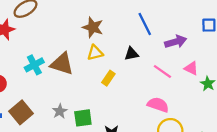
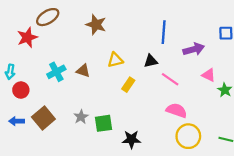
blue line: (145, 24) -> (164, 32), turned 30
brown star: (93, 27) -> (96, 25), moved
brown triangle: (62, 64) -> (83, 71), size x0.6
pink line: (162, 72) -> (170, 79), moved

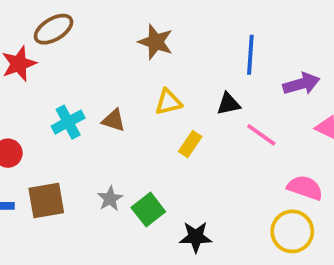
brown star: (96, 25) -> (156, 42), moved
pink semicircle: (176, 110) -> (305, 188), moved
brown square: (43, 118) -> (46, 200), turned 30
green square: (104, 123) -> (148, 210), turned -30

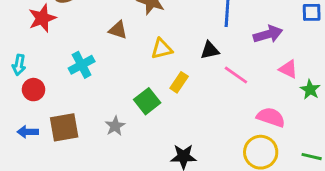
brown triangle: (114, 120) -> (118, 30), moved
green square: (148, 210) -> (147, 101), moved

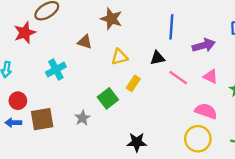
pink triangle: (288, 69) -> (211, 76), moved
red circle: (33, 90) -> (18, 101), moved

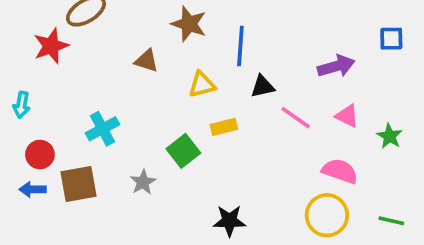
blue line: (171, 27) -> (240, 46), moved
cyan cross: (56, 70) -> (102, 129), moved
yellow rectangle: (133, 83) -> (224, 127), turned 42

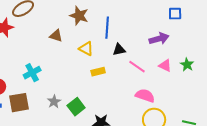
blue square: (391, 39) -> (175, 14), moved
yellow triangle: (202, 85) -> (86, 49), turned 42
green star: (389, 136) -> (187, 65), moved
green square: (183, 151) -> (76, 107), moved
pink semicircle: (340, 171) -> (145, 96), moved

